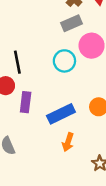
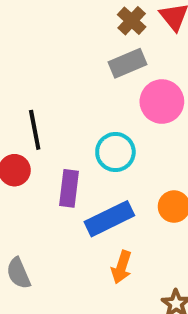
cyan circle: (64, 61) -> (115, 152), moved
purple rectangle: (26, 102) -> (69, 188), moved

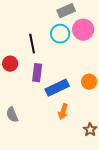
black line: (35, 130) -> (32, 44), moved
cyan circle: (115, 152) -> (60, 34), moved

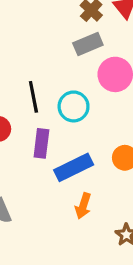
cyan circle: (60, 34) -> (74, 106), moved

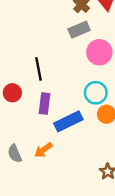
cyan circle: (74, 106) -> (96, 93), moved
orange arrow: (83, 206) -> (43, 150), moved, turned 36

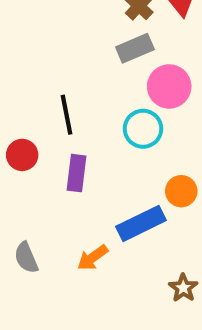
cyan circle: (96, 93) -> (143, 129), moved
blue rectangle: (68, 121) -> (141, 223), moved
orange arrow: (43, 150) -> (93, 258), moved

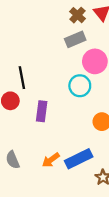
black line: (66, 115) -> (22, 78), moved
blue rectangle: (141, 223) -> (79, 159), moved

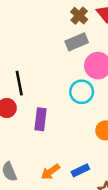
blue rectangle: (79, 159) -> (80, 170), size x0.6

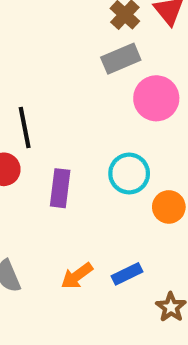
cyan circle: (82, 92) -> (129, 174), moved

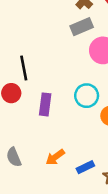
blue rectangle: (127, 274) -> (85, 167), moved

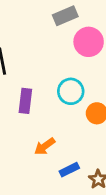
orange arrow: (55, 157) -> (45, 146), moved

